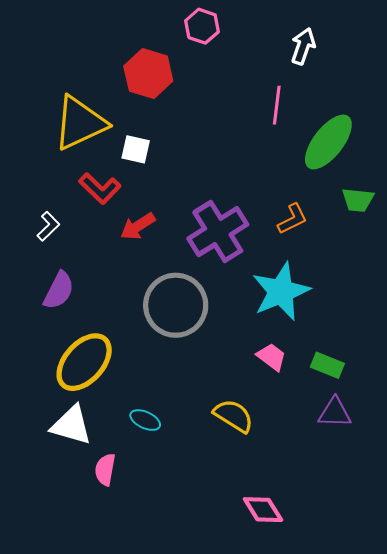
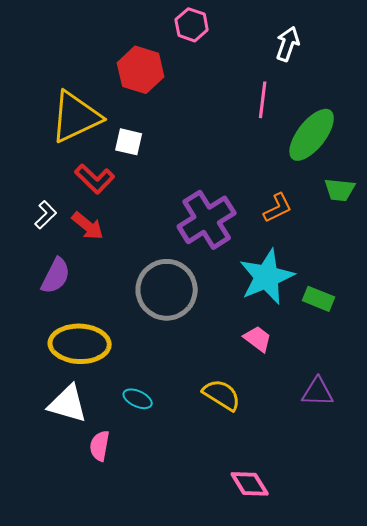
red arrow: (138, 226) -> (88, 226), moved, turned -108
yellow ellipse: (84, 362) -> (80, 344), turned 50
green rectangle: (327, 365) -> (319, 299), moved

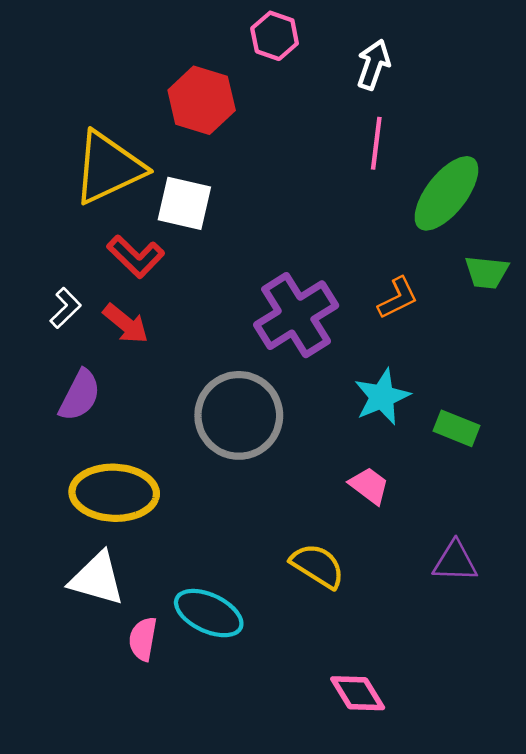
white arrow: (288, 44) -> (373, 64), moved
white square: (129, 142) -> (184, 203), size x1.4
cyan star: (267, 277) -> (382, 397), size x0.7
cyan ellipse: (138, 399) -> (209, 613), moved, size x1.6

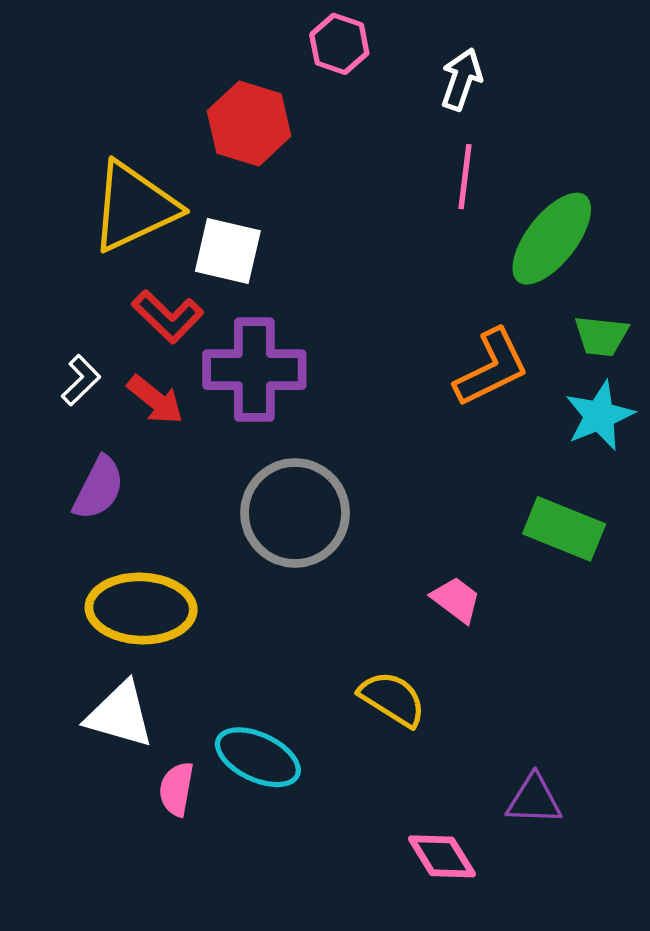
orange L-shape: (398, 298) -> (492, 368), size x1.5
purple cross: (296, 315) -> (254, 370), moved, turned 32
cyan star: (382, 397) -> (600, 416), moved
green rectangle: (457, 428) -> (564, 529), size x1.4
purple triangle: (455, 562) -> (534, 800), moved

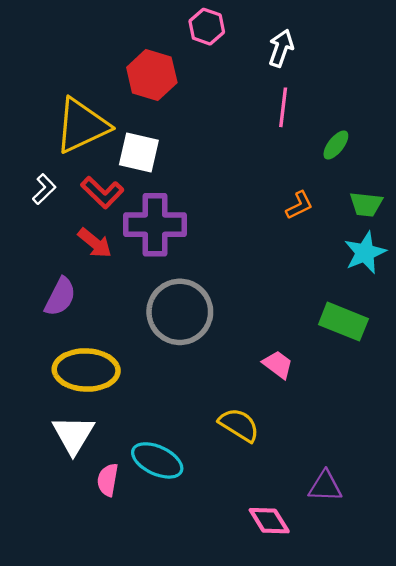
green ellipse: (552, 239) -> (336, 145), size x0.5
orange L-shape: (492, 368) -> (299, 205), moved, size x0.6
white L-shape: (81, 380) -> (44, 189), moved
white triangle: (120, 715) -> (73, 435), turned 45

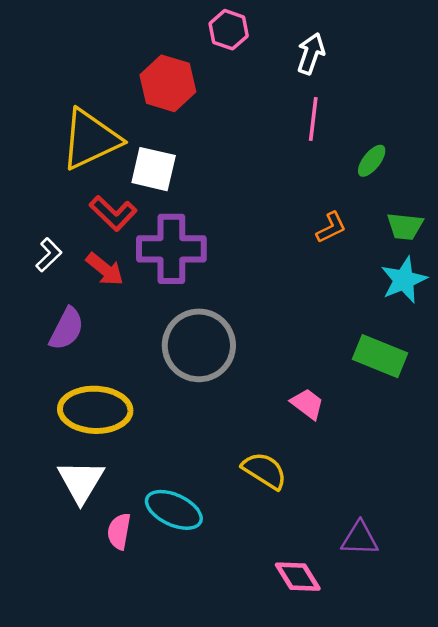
white L-shape: (44, 189) -> (49, 255), moved

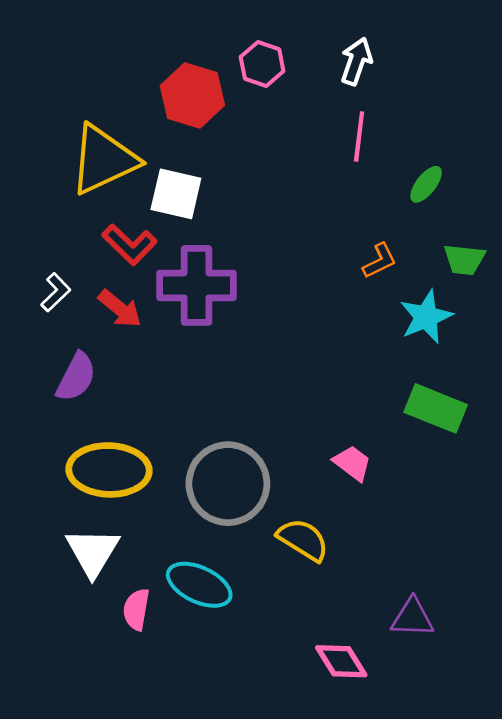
pink hexagon: (229, 30) -> (262, 64), moved
cyan star: (404, 280) -> (426, 317), moved
gray circle: (199, 345) -> (228, 484), moved

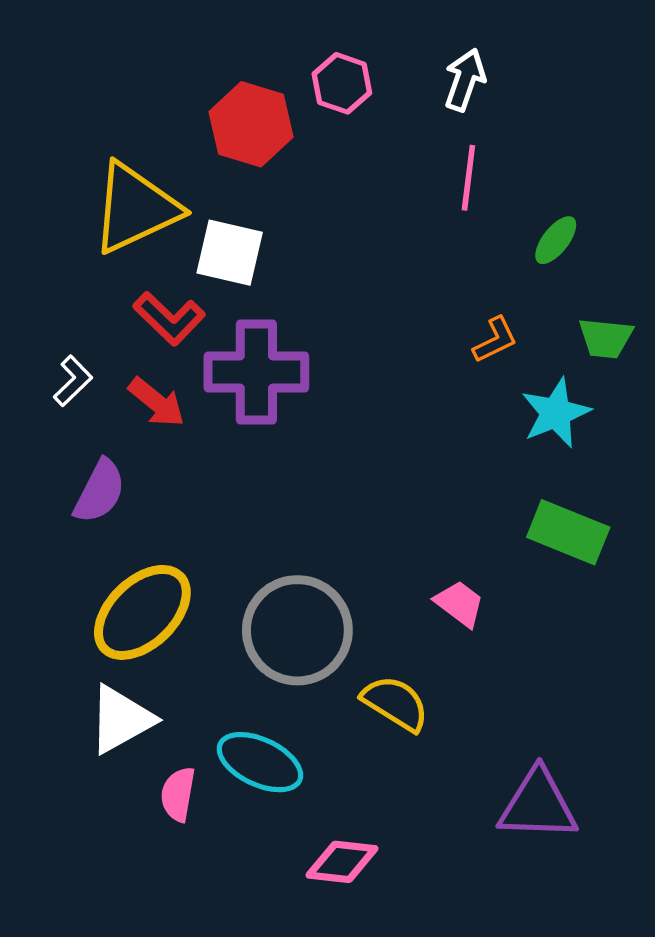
yellow ellipse: (109, 470) -> (142, 612), turned -46
white triangle: (93, 552) -> (121, 719), turned 30
purple triangle: (412, 618) -> (538, 805), size x1.4
pink diamond: (341, 661) -> (342, 862), moved, turned -52

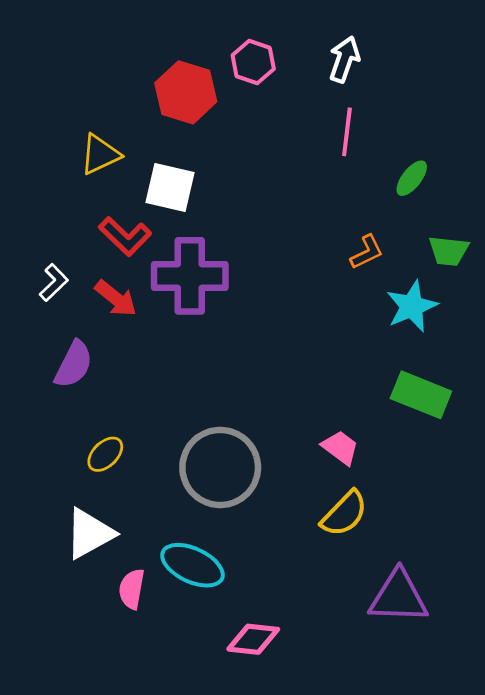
yellow triangle: (135, 208) -> (100, 154), size x0.6
yellow ellipse: (142, 612) -> (105, 454), size x0.5
yellow semicircle: (395, 703) -> (344, 514), moved, turned 102

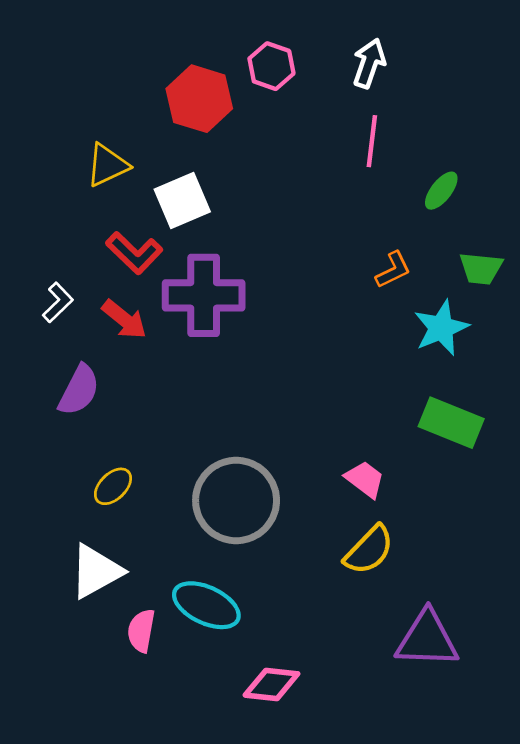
white square: (170, 187) -> (182, 201), turned -36

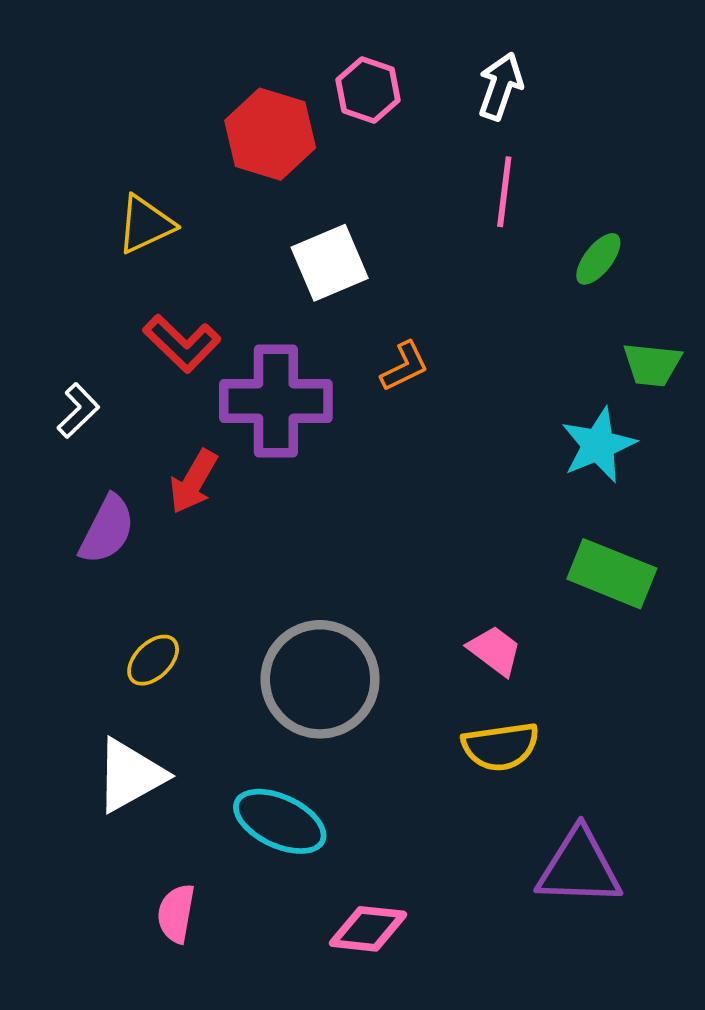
white square: (182, 201) -> (330, 263), moved
orange L-shape: (393, 270) -> (404, 366), moved
red arrow: (124, 319) -> (193, 482), moved, turned 81
yellow semicircle: (369, 550) -> (500, 746), turned 38
pink semicircle: (141, 631) -> (176, 913), moved

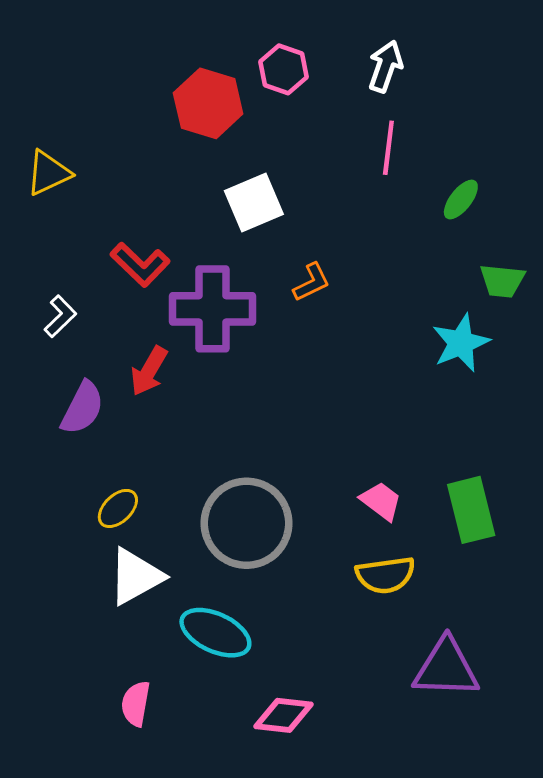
yellow triangle: (145, 224) -> (48, 173), moved
green rectangle: (612, 574) -> (471, 510), moved, turned 54
white triangle: (130, 775) -> (136, 576), moved

